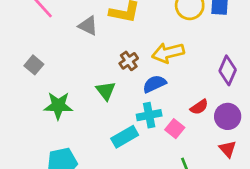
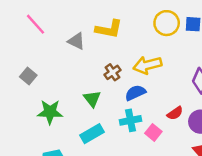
cyan rectangle: (125, 137) -> (92, 134), moved

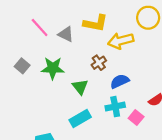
pink line: (36, 24) -> (40, 28), moved
yellow arrow: (147, 65) -> (121, 41), moved
green star: (50, 112) -> (53, 68), moved

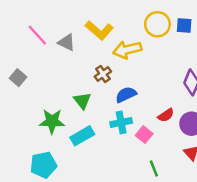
yellow L-shape: (95, 23) -> (99, 30), turned 30
green star: (53, 68) -> (52, 121), moved

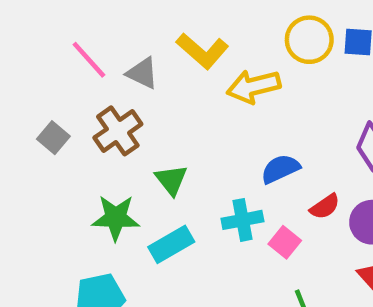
brown cross: (103, 74) -> (118, 131), moved, size x1.5
blue semicircle: (126, 95) -> (280, 169), moved

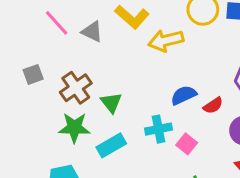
brown cross: (118, 131) -> (76, 88), moved
gray square: (53, 138) -> (33, 74), turned 30
red semicircle: (325, 207) -> (213, 105), moved

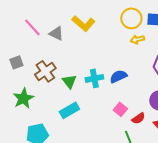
yellow arrow: (166, 41) -> (137, 39), moved, size x0.6
red semicircle: (213, 105) -> (138, 118), moved
green star: (74, 128) -> (23, 98), moved, turned -30
cyan cross: (159, 129) -> (94, 78), moved

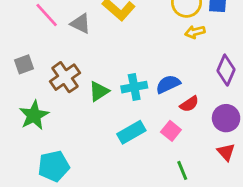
green triangle: (69, 81) -> (99, 91), turned 35
cyan rectangle: (69, 110) -> (131, 132), moved
red semicircle: (138, 118) -> (189, 104), moved

